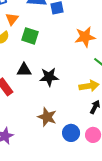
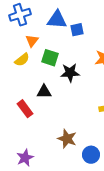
black star: (49, 77) -> (70, 73), moved

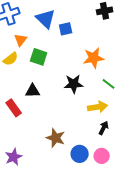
blue triangle: (57, 20) -> (46, 19), turned 40
black star: (70, 73) -> (74, 84), moved

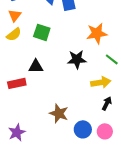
orange triangle: (21, 40) -> (15, 15), moved
red rectangle: (14, 108) -> (17, 83), turned -66

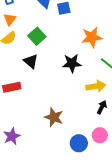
green square: (42, 32) -> (37, 36), turned 30
black triangle: (36, 66) -> (31, 61), moved, turned 42
blue circle: (83, 129) -> (79, 143), moved

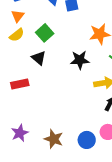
brown star: (54, 117) -> (54, 139), moved

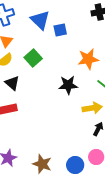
black triangle: (39, 58) -> (12, 83), moved

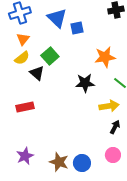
black triangle: (12, 83) -> (37, 73), moved
blue circle: (75, 165) -> (82, 163), moved

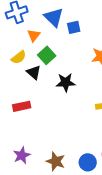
orange triangle: (23, 39) -> (34, 35), moved
black star: (85, 83) -> (66, 82), moved
blue circle: (82, 163) -> (88, 162), moved

